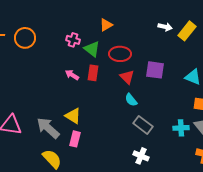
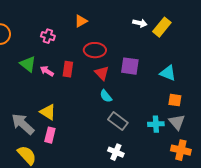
green triangle: (92, 49) -> (28, 64), moved

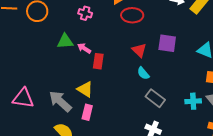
red ellipse: (95, 50) -> (132, 15), moved
green triangle: (28, 64) -> (65, 41), turned -42
red rectangle: (68, 69) -> (98, 61), moved

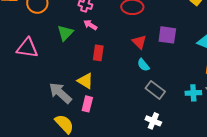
green triangle: (65, 41) -> (65, 33), turned -42
pink arrow: (84, 48) -> (90, 25), moved
pink triangle: (23, 98) -> (27, 48), moved

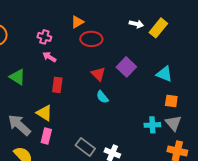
green triangle: (65, 33) -> (17, 77), moved, turned -42
purple square: (167, 35) -> (126, 67), turned 36
gray rectangle: (155, 90) -> (85, 147), moved

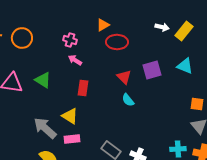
purple square: (126, 67) -> (152, 70), turned 30
cyan triangle: (164, 74) -> (185, 66), moved
cyan cross: (152, 125) -> (178, 149), moved
pink rectangle: (46, 136) -> (72, 139), turned 70

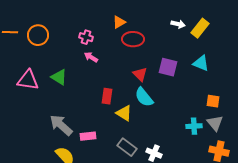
purple square: (152, 70) -> (168, 67), turned 30
red rectangle: (83, 88) -> (107, 96), moved
cyan semicircle: (128, 100) -> (144, 97), size x1.5
yellow triangle: (70, 116) -> (124, 113), moved
cyan cross: (178, 149) -> (194, 126), moved

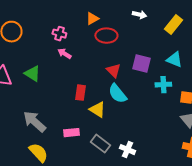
white arrow: (178, 24) -> (139, 15), moved
cyan cross: (194, 126) -> (163, 85), moved
pink rectangle: (88, 136) -> (71, 133), moved

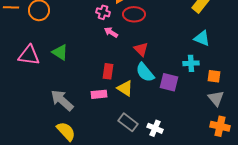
pink cross: (59, 34) -> (103, 12), moved
pink arrow: (64, 54) -> (111, 32), moved
purple square: (141, 64) -> (169, 82), moved
pink rectangle: (71, 133) -> (99, 94), moved

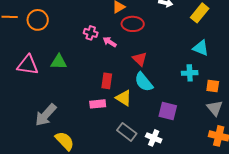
pink cross: (103, 12) -> (91, 33), moved
green triangle: (60, 52) -> (59, 62), turned -30
purple square: (169, 82) -> (168, 111), moved
gray arrow: (62, 100) -> (46, 115), moved, turned -90

